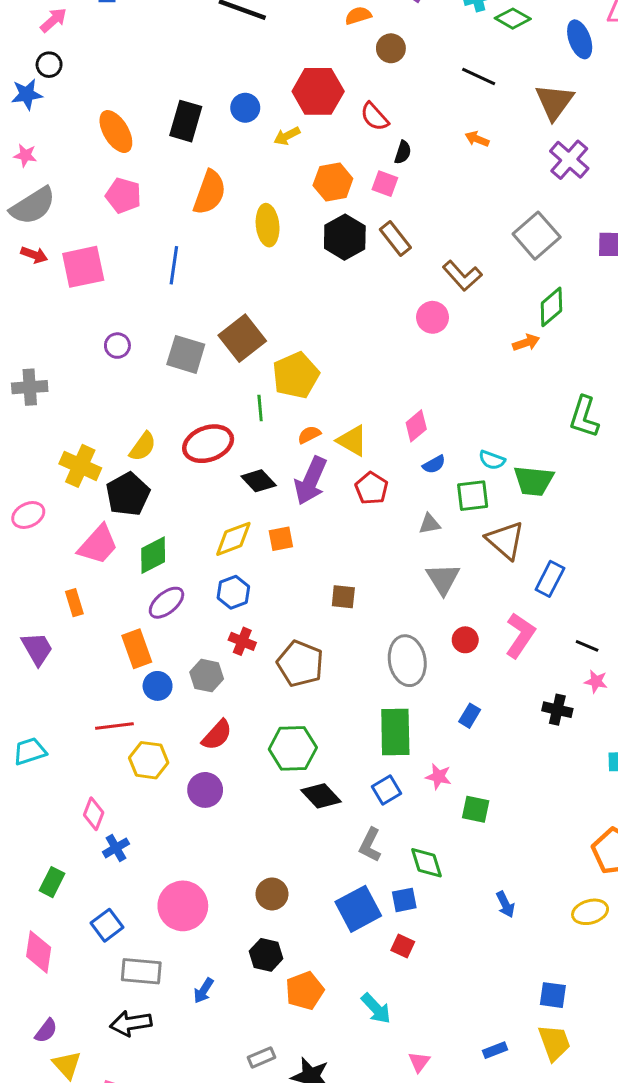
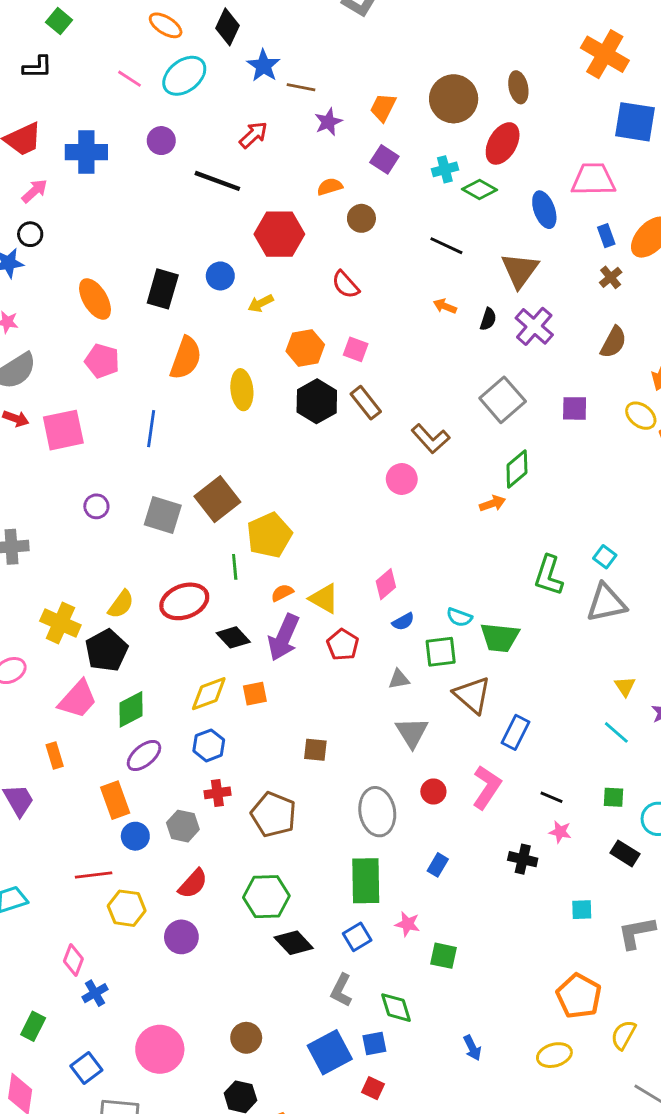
red hexagon: (318, 91) -> (279, 234), moved
black semicircle: (403, 152) -> (488, 319), moved
red cross: (242, 641) -> (217, 793), turned -30

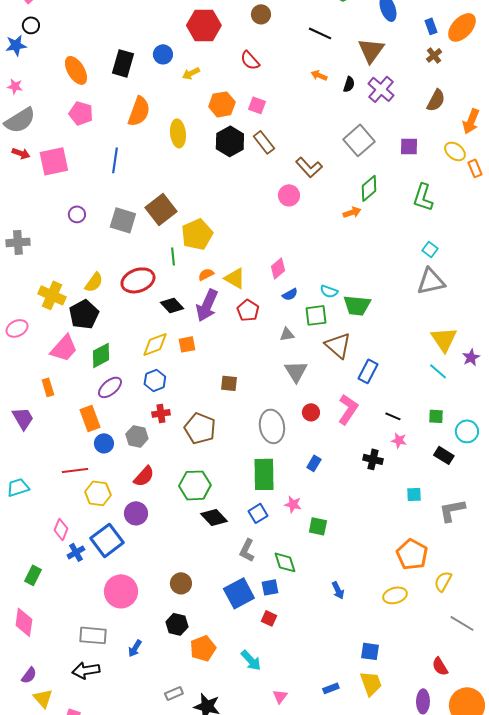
green L-shape: (549, 575) -> (423, 197), moved
yellow triangle: (625, 686) -> (444, 339), size x1.8
blue square: (86, 1068) -> (107, 540), moved, size x1.5

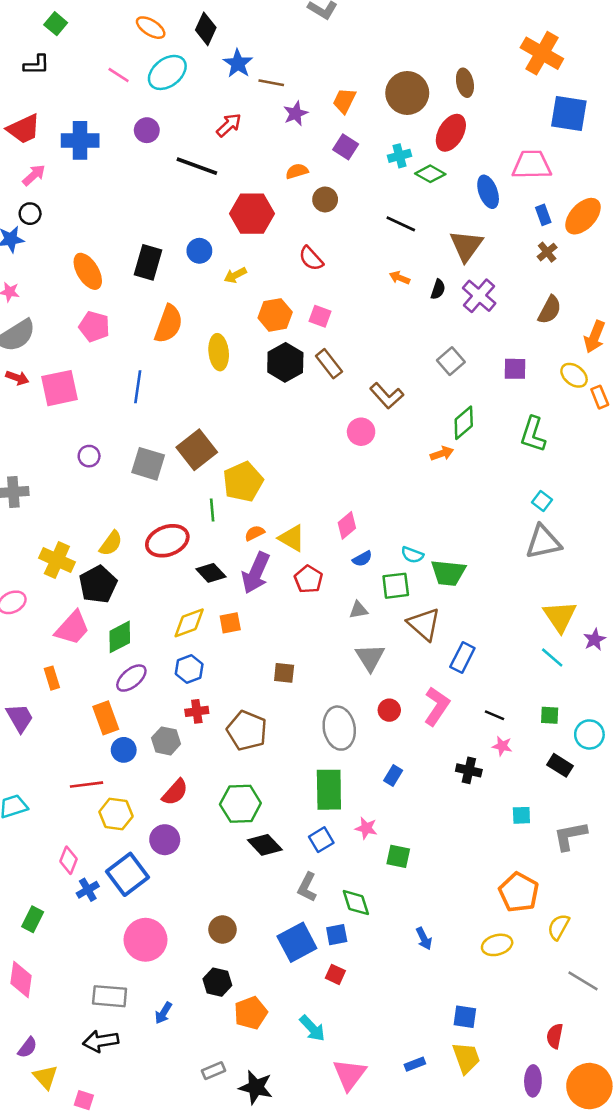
gray square: (359, 140) -> (451, 361), size x0.7
red semicircle: (440, 666) -> (555, 1036), turned 42
pink triangle: (280, 696) -> (349, 1074), size x1.8

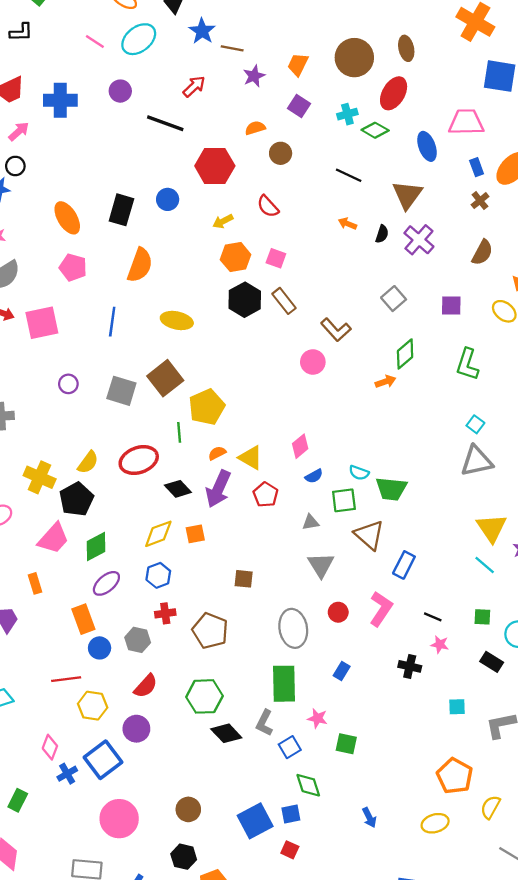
yellow arrow: (235, 275) -> (223, 221), moved
yellow ellipse: (219, 352) -> (177, 320), moved, turned -72
blue square: (321, 840) -> (290, 747), moved
gray L-shape: (307, 887) -> (264, 723), moved

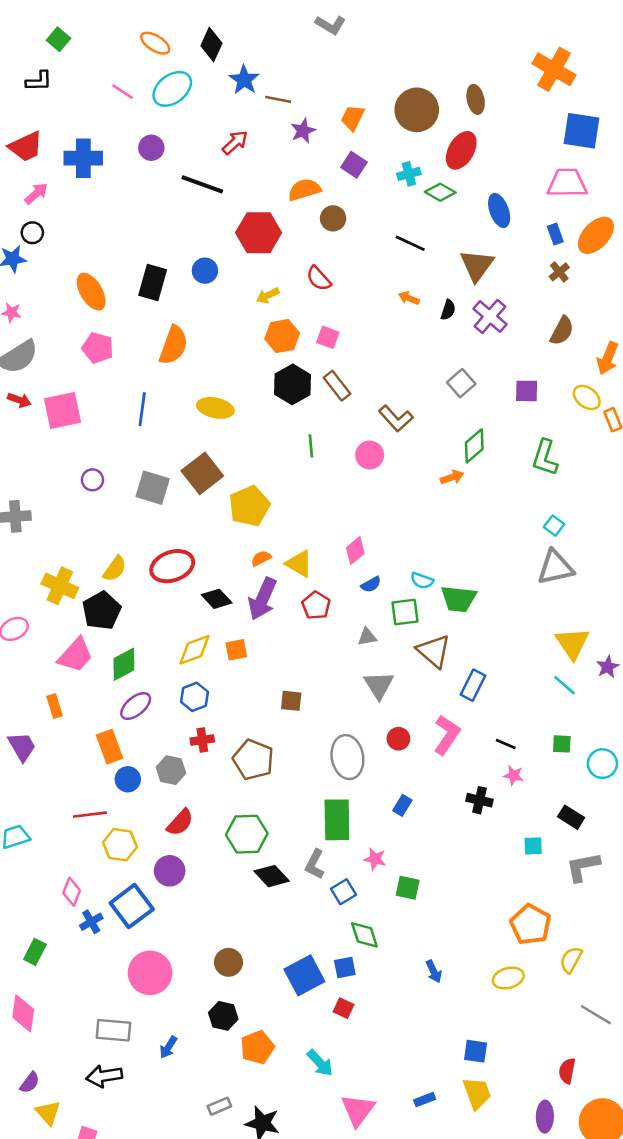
pink trapezoid: (466, 122) -> (567, 183), moved
orange semicircle: (255, 128) -> (304, 190), size x1.4
green line: (179, 432) -> (311, 446), moved
black rectangle: (492, 662) -> (571, 817), moved

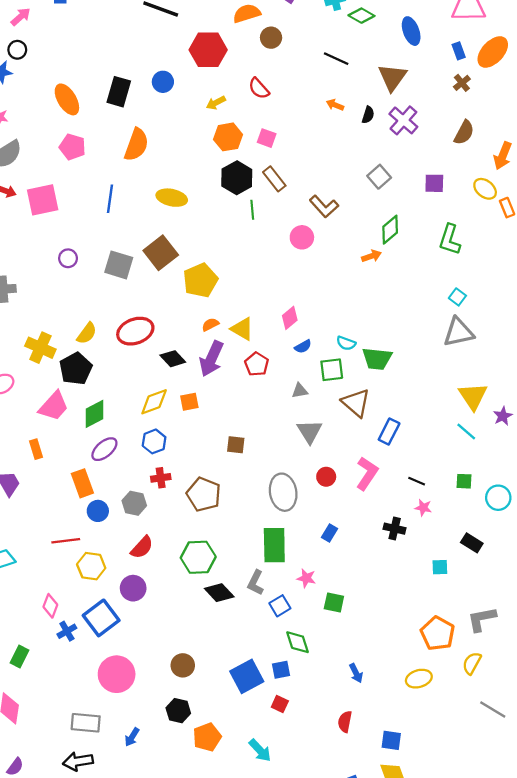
green line: (311, 446) -> (252, 210), moved
gray L-shape: (583, 867) -> (482, 619), moved
red semicircle: (567, 1071) -> (345, 722), moved

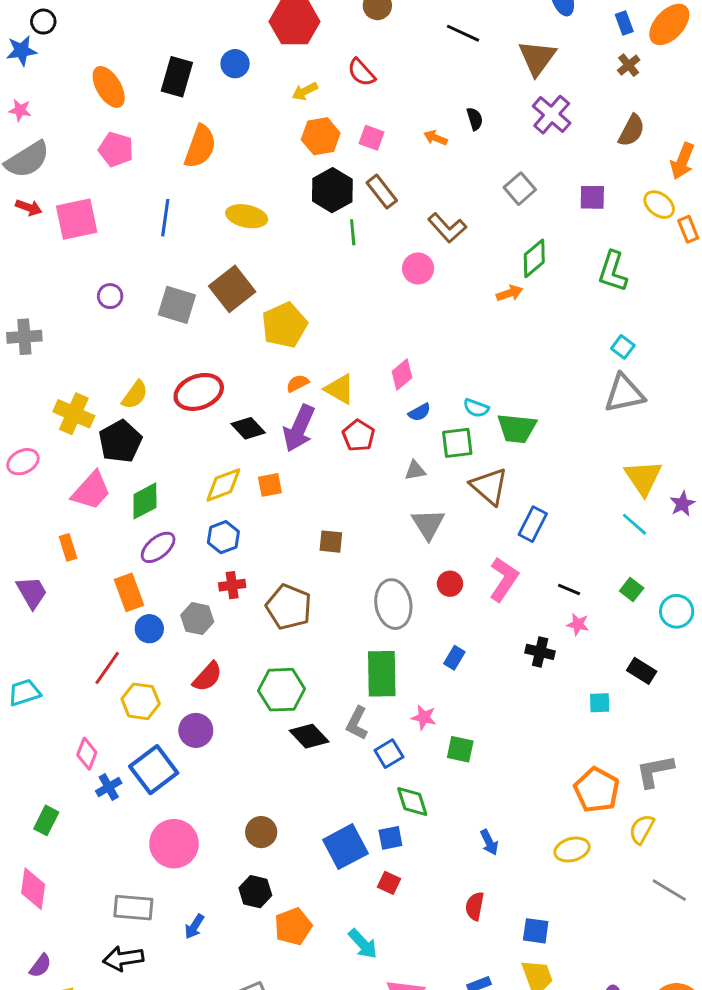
orange arrow: (335, 105) -> (435, 138), moved
black semicircle: (368, 115) -> (475, 119), moved, turned -35
green square: (464, 481) -> (632, 589), turned 35
red line: (66, 541) -> (107, 668), turned -48

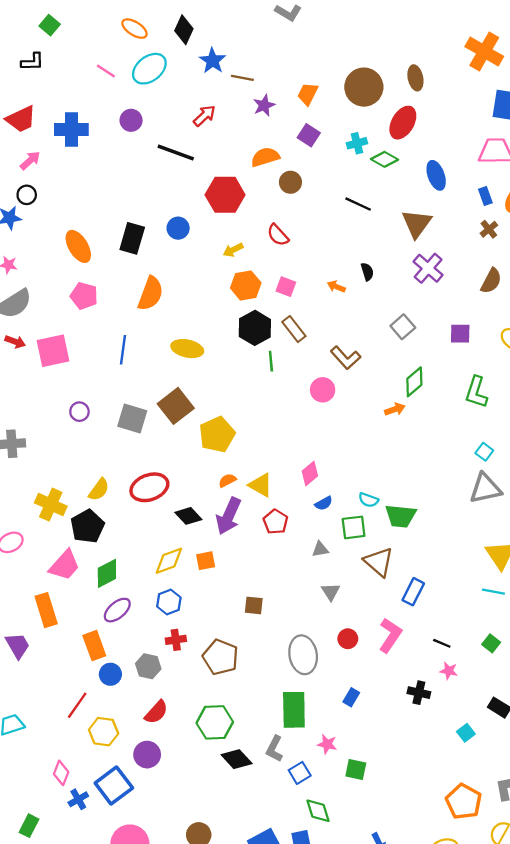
gray triangle: (428, 524) -> (331, 592), size x0.7
cyan line: (634, 524) -> (493, 592), turned -30
orange rectangle: (68, 547) -> (46, 610), size x1.6
cyan square: (600, 703) -> (466, 733), turned -36

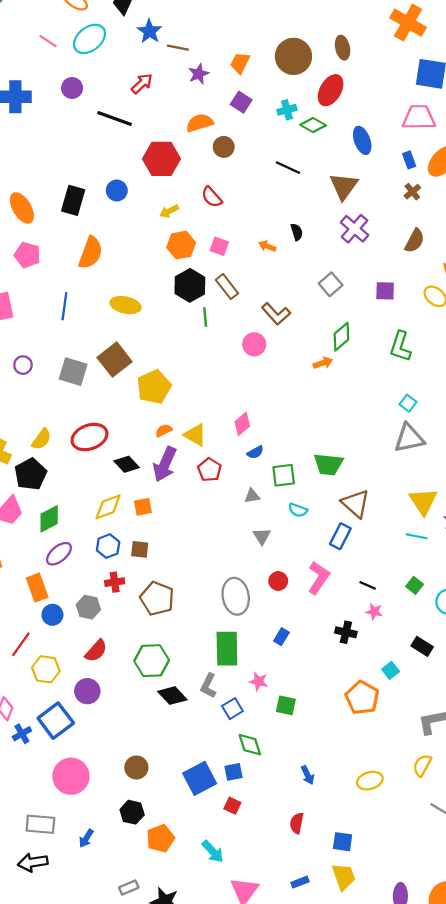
cyan semicircle: (368, 500) -> (298, 510), moved
brown triangle: (379, 562) -> (356, 504), moved
brown square: (254, 605) -> (140, 549), moved
orange pentagon: (464, 802) -> (362, 698), moved

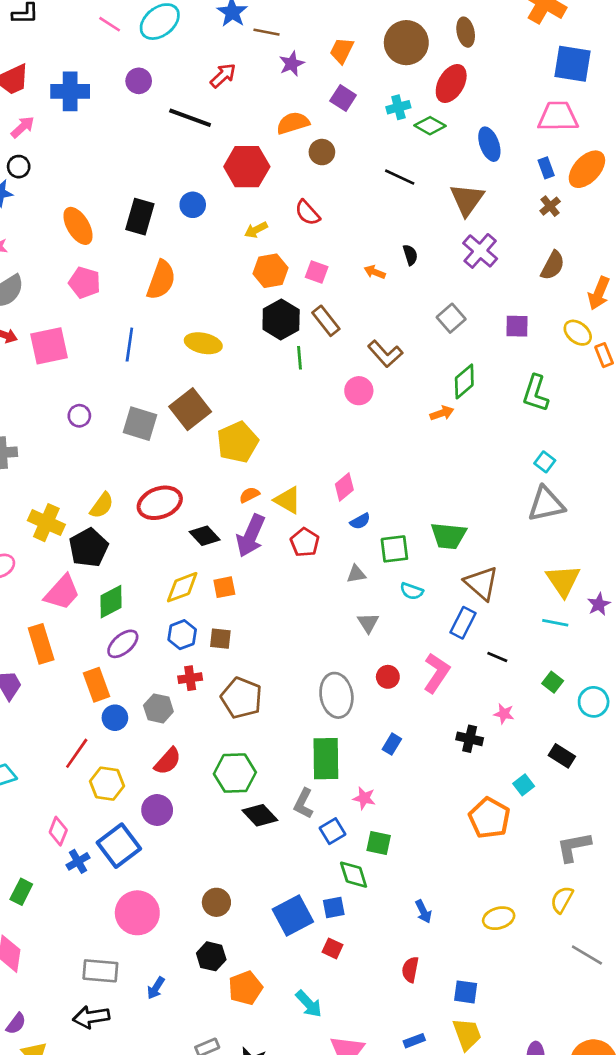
black line: (368, 585) -> (497, 657), moved
green square: (286, 705) -> (379, 843), moved

